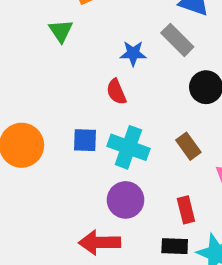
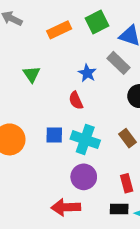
green triangle: (61, 31) -> (32, 74), moved
blue star: (133, 53) -> (87, 73), turned 30

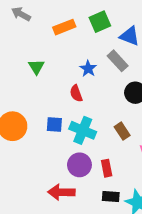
red rectangle: (127, 183) -> (107, 168), moved

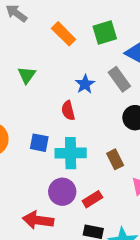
orange rectangle: (64, 27) -> (64, 34), turned 60
cyan cross: (83, 130) -> (71, 153), turned -30
red rectangle: (107, 168) -> (92, 199), turned 63

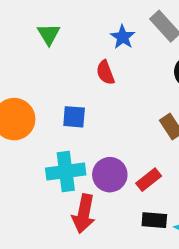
cyan cross: (71, 153) -> (66, 172), moved
red arrow: (38, 220) -> (84, 214), turned -80

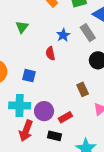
black rectangle: (154, 220) -> (55, 136), moved

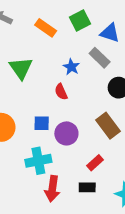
green triangle: (22, 27) -> (21, 68), size x1.5
brown rectangle: (83, 89) -> (108, 126), size x1.5
purple circle: (44, 111) -> (66, 133), moved

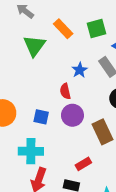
green triangle: (21, 68) -> (34, 46), moved
purple circle: (66, 133) -> (72, 115), moved

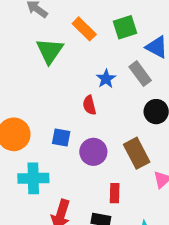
purple circle: (72, 115) -> (93, 152), moved
cyan cross: (31, 151) -> (33, 178), moved
red rectangle: (83, 164) -> (115, 193), turned -56

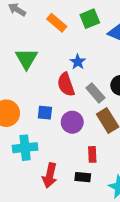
green triangle: (50, 51) -> (26, 59), moved
gray rectangle: (140, 74) -> (95, 93), moved
red semicircle: (89, 105) -> (66, 84), size x1.5

